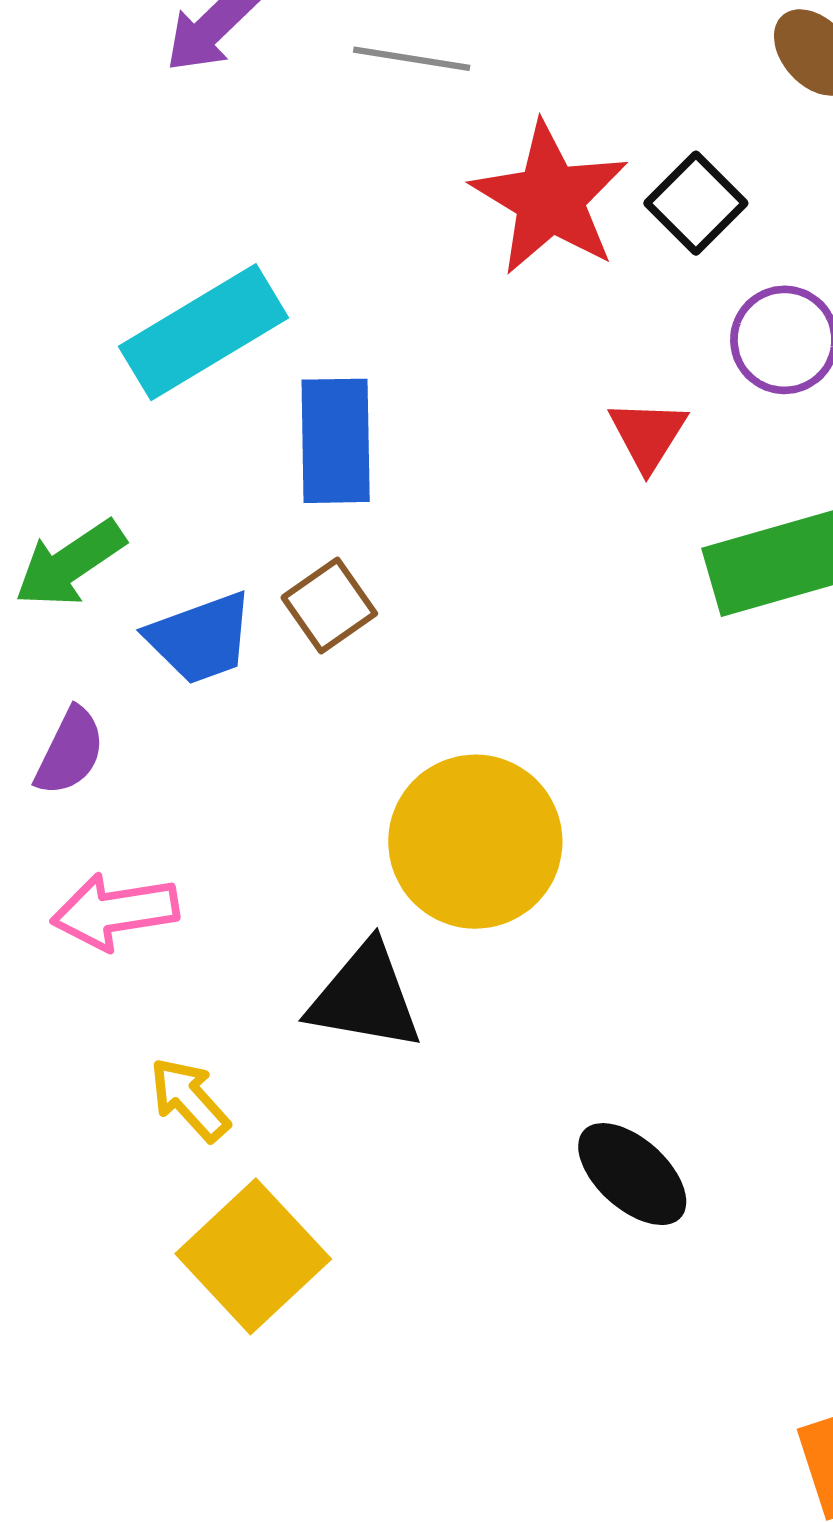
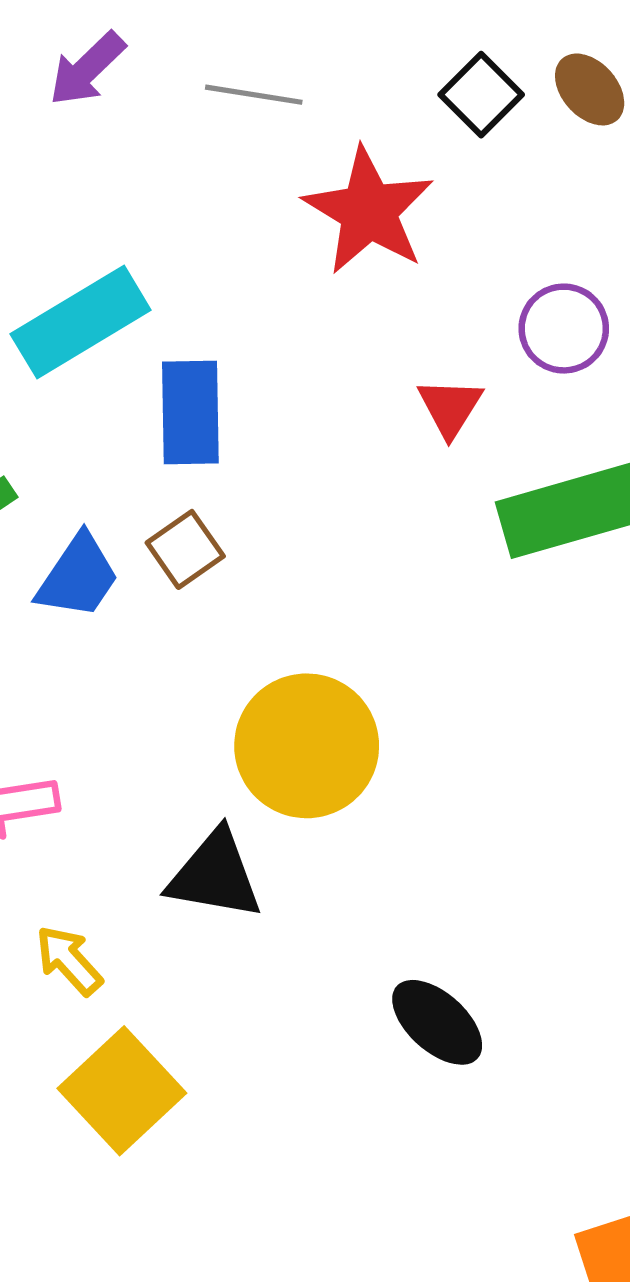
black square: (696, 203) -> (481, 95), moved
blue trapezoid: (200, 638) -> (78, 577), turned -36

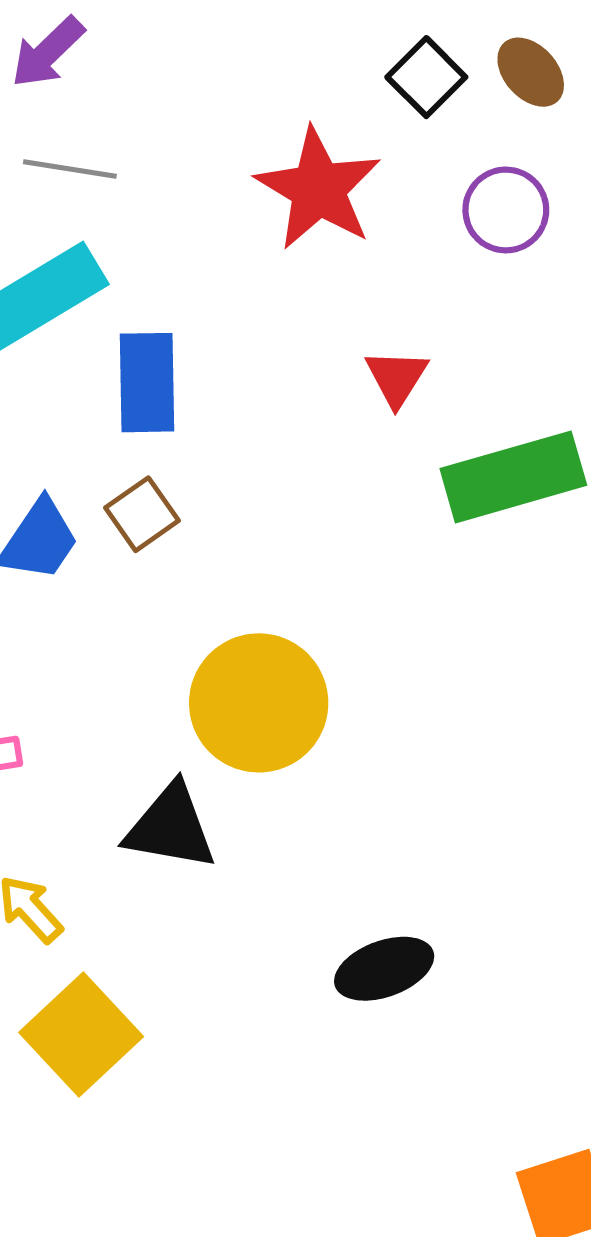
gray line: (254, 95) -> (70, 169), moved
purple circle: (564, 329) -> (506, 210), moved
black ellipse: (437, 1022) -> (384, 969), turned -62

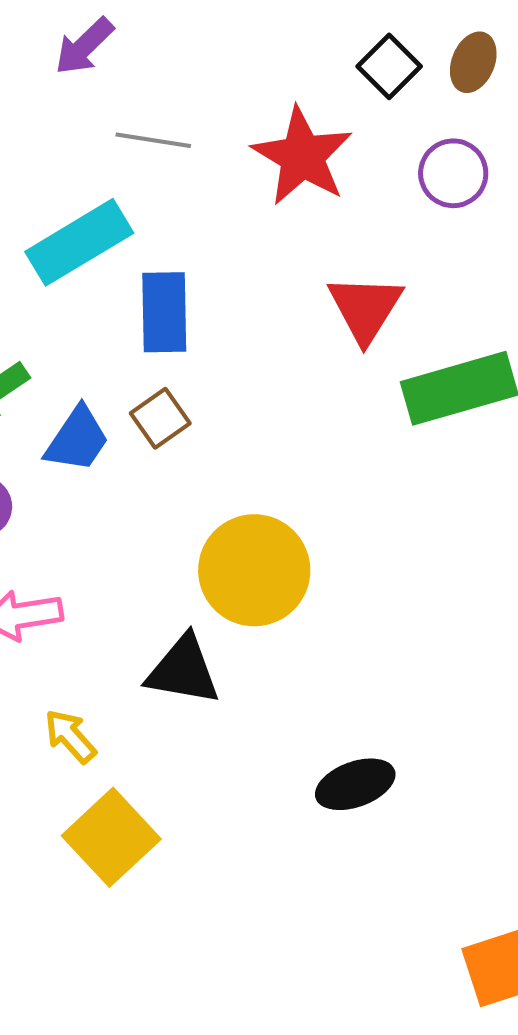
brown ellipse: (531, 72) -> (473, 62), turned 64
gray line: (70, 169) -> (153, 140), moved
red triangle: (397, 378) -> (365, 308), size x1.5

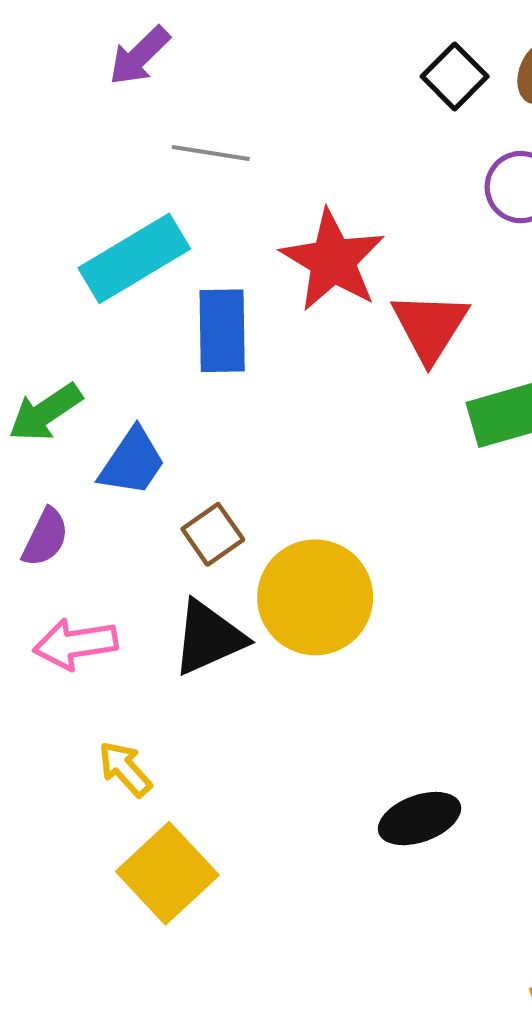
red star: (302, 156) -> (333, 260), moved
brown square: (160, 418) -> (213, 534), moved
black triangle: (183, 670) -> (209, 638), moved, turned -34

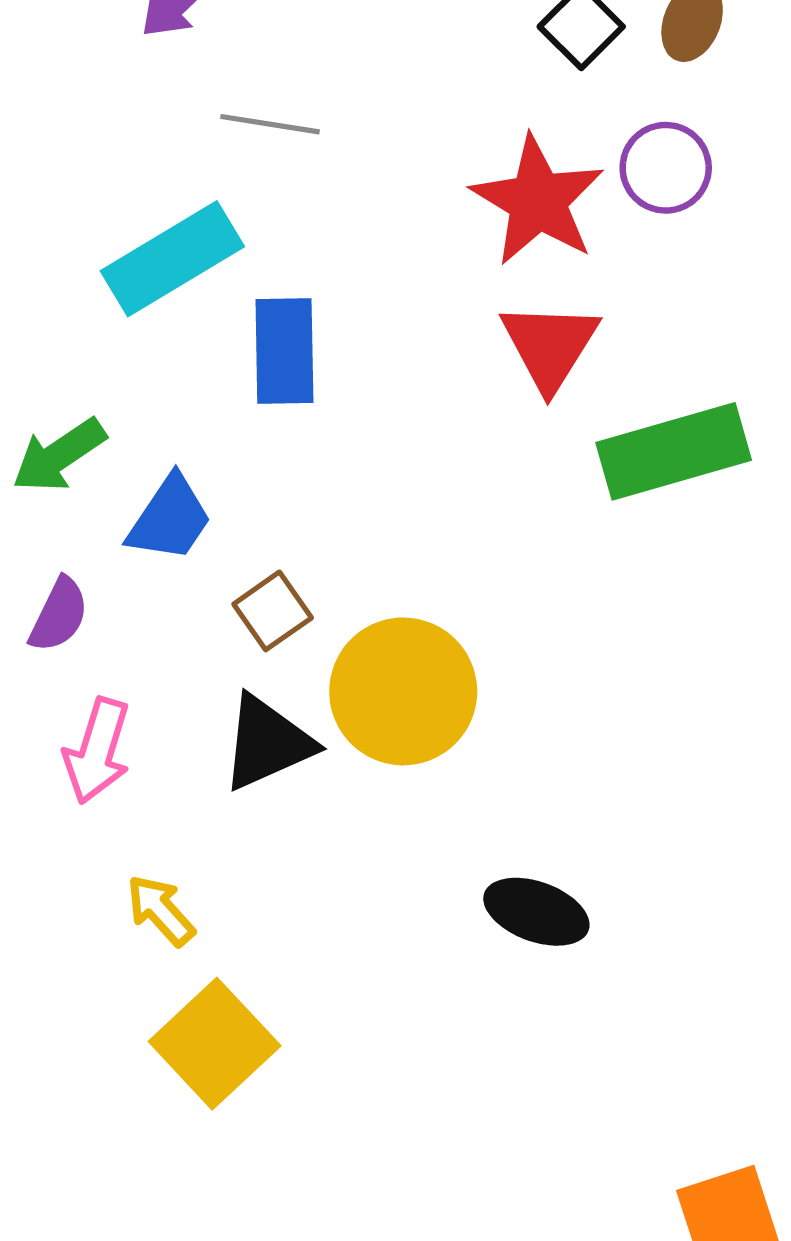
red star: (333, 260) -> (538, 201), moved
pink arrow: (75, 644) -> (97, 751), turned -64
black ellipse: (420, 819) -> (536, 912), moved, turned 40

